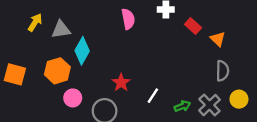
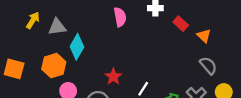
gray semicircle: (222, 71) -> (208, 66), turned -42

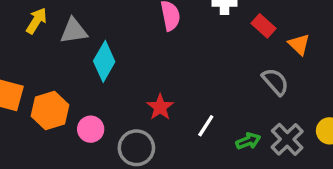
orange hexagon: (54, 66) -> (50, 111), moved
gray semicircle: (208, 66) -> (275, 82), moved

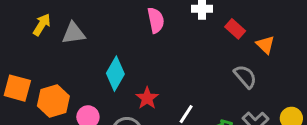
cyan diamond: (104, 61) -> (115, 74), moved

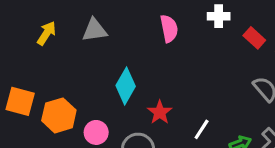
gray triangle: (74, 33) -> (95, 30), moved

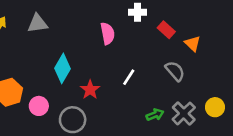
pink semicircle: (169, 29) -> (108, 33), moved
white line: (202, 129) -> (129, 77), moved

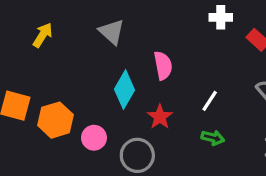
gray triangle: (38, 23) -> (112, 32), moved, turned 50
pink semicircle: (108, 33) -> (163, 65), moved
green arrow: (155, 115) -> (213, 138), moved, turned 35

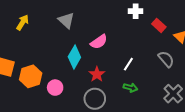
pink semicircle: (163, 65) -> (99, 42), turned 66
gray circle: (137, 155) -> (95, 99), moved

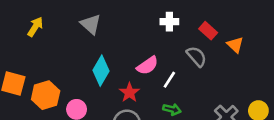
white cross: (136, 11) -> (169, 22), moved
pink semicircle: (99, 42) -> (147, 65), moved
gray semicircle: (166, 59) -> (196, 56), moved

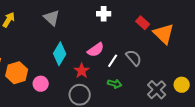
white cross: (169, 22) -> (104, 14), moved
orange triangle: (235, 45) -> (164, 34), size x1.6
gray semicircle: (196, 56) -> (134, 58), moved

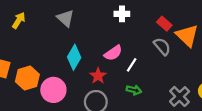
gray semicircle: (134, 58) -> (162, 46), moved
pink circle: (41, 84) -> (53, 90), size x1.5

